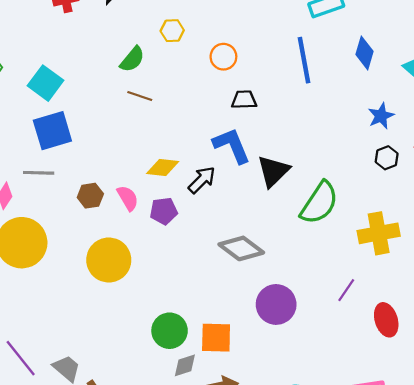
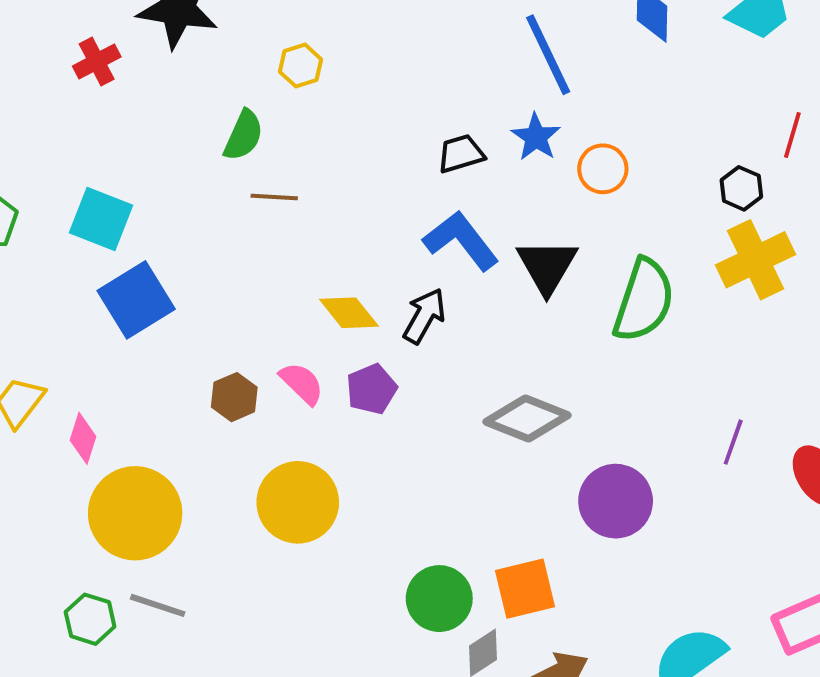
orange circle: (223, 57) -> (603, 169), moved
blue star: (381, 116) -> (536, 137), moved
yellow diamond: (163, 168) -> (349, 313), turned 60
gray line: (39, 173) -> (158, 605), moved, turned 32
yellow cross: (379, 233) -> (756, 260), moved

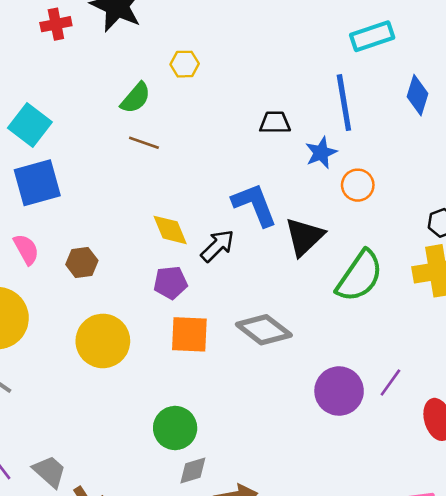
black trapezoid: (461, 154) -> (275, 123), moved
pink semicircle: (302, 383) -> (26, 249), moved
purple circle: (616, 501) -> (339, 391), moved
orange square: (525, 589) -> (189, 334), moved

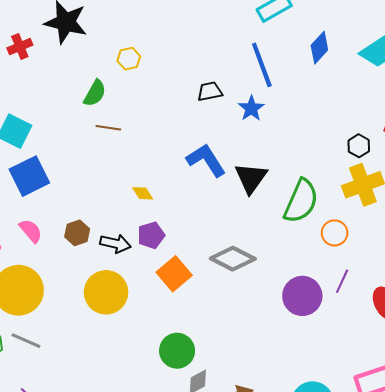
blue diamond: (417, 95) -> (319, 48), turned 36
orange circle: (358, 185) -> (335, 233), moved
yellow diamond: (170, 230) -> (143, 193), size x0.7
black arrow: (217, 246) -> (115, 244), moved, turned 68
orange square: (189, 334) -> (174, 274), turned -32

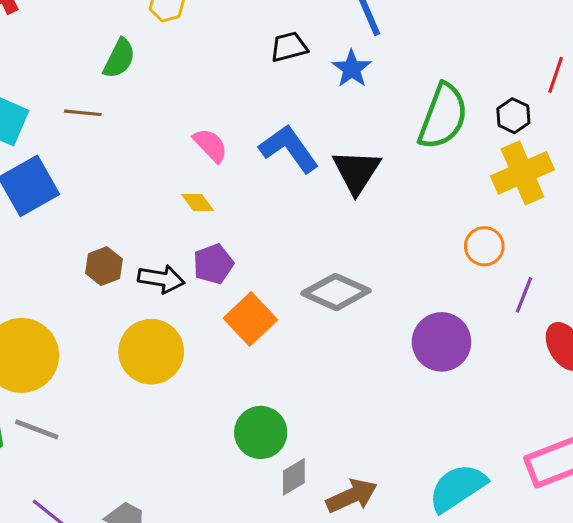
brown line: (108, 128) -> (83, 113), moved
green semicircle: (301, 201) -> (443, 116), moved
pink semicircle: (31, 231) -> (210, 145), moved
purple line: (342, 281) -> (524, 295), moved

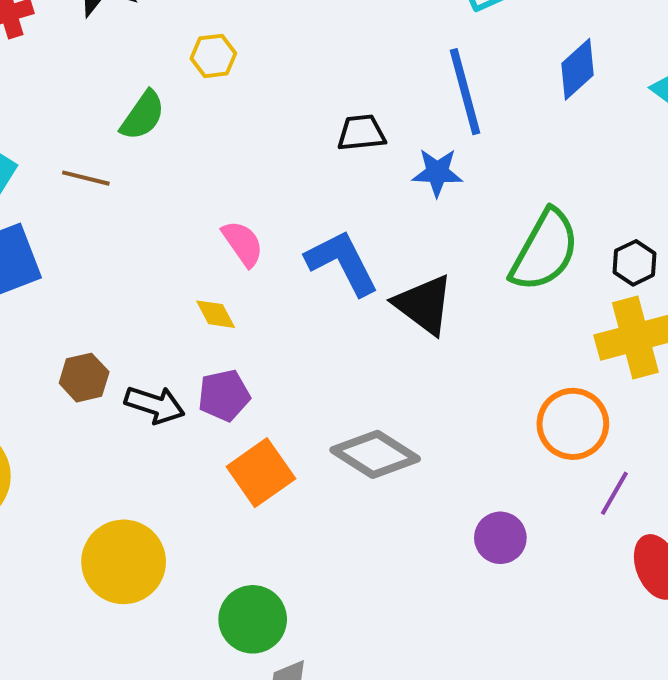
blue star: (352, 69) -> (437, 172), turned 30
black triangle: (356, 172) -> (424, 305), turned -34
orange circle: (484, 246) -> (573, 424), size x1.4
purple circle: (442, 342) -> (500, 538), size x0.7
yellow circle: (151, 352) -> (124, 562), moved

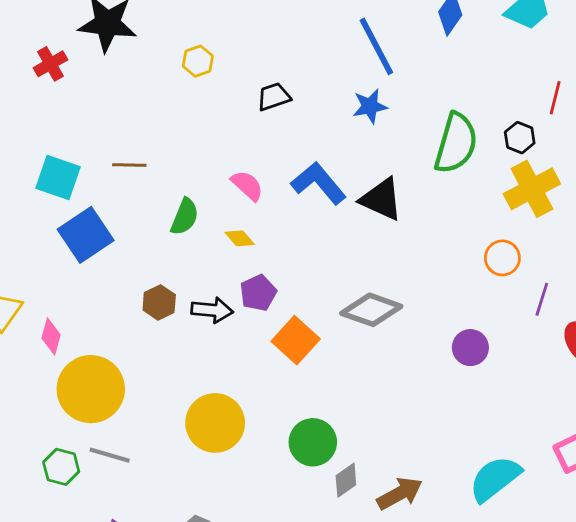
green semicircle: (143, 116) -> (185, 217), moved
black trapezoid: (361, 133) -> (274, 97), moved
orange circle: (573, 424) -> (502, 258), size x0.7

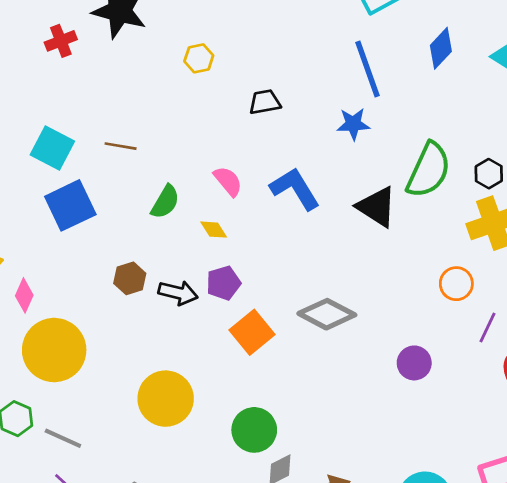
black triangle: (381, 199) -> (377, 207), moved
gray line: (110, 455) -> (63, 438), moved

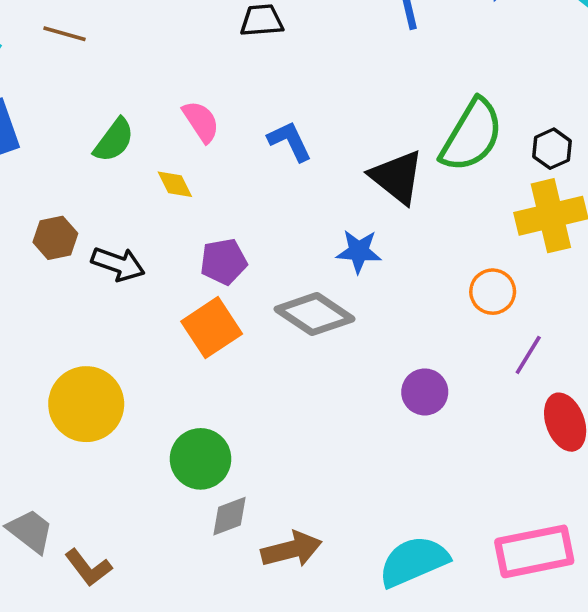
blue star: (353, 124) -> (359, 251), moved
brown line: (121, 146) -> (64, 34), moved
blue L-shape: (295, 189) -> (290, 141), size x0.7
purple pentagon: (223, 283) -> (224, 262), moved

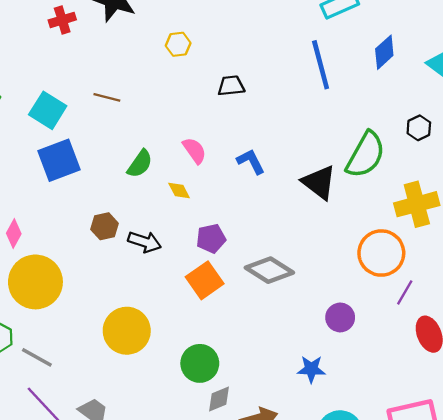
black hexagon: (552, 149) -> (419, 128), moved
blue star: (359, 251) -> (311, 369), moved
orange circle: (493, 292) -> (381, 253), size x1.6

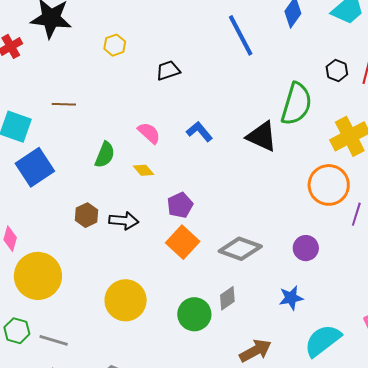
gray diamond: (269, 270) -> (240, 249), moved
gray diamond: (219, 399) -> (227, 298), moved

